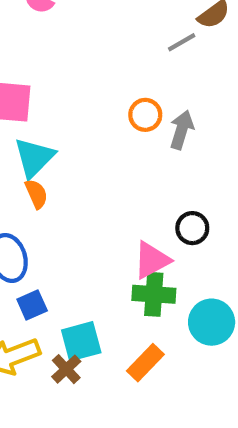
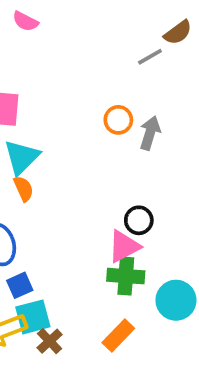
black circle: (192, 228) -> (139, 220), moved
cyan square: (81, 341) -> (33, 317), moved

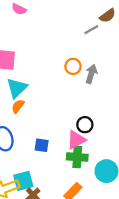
orange semicircle: (24, 189) -> (18, 106), turned -120
blue square: (20, 285) -> (42, 145), moved, turned 32

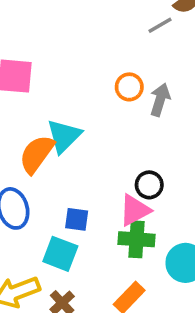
cyan triangle: (17, 88) -> (64, 136), moved
orange semicircle: (18, 106) -> (37, 154), size x1.6
cyan square: (23, 181) -> (60, 254), moved, turned 36

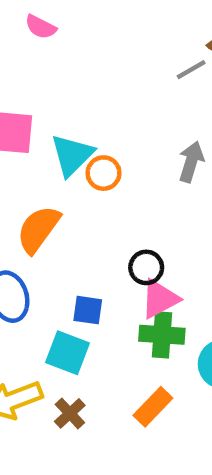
orange circle: (129, 87) -> (104, 173), moved
cyan triangle: (64, 136) -> (72, 155), moved
black circle: (149, 185) -> (146, 267), moved

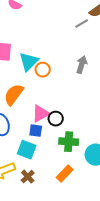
black circle: (146, 267) -> (56, 119), moved
pink triangle: (160, 299) -> (41, 114), moved

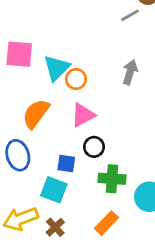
pink triangle: (41, 114) -> (83, 115), moved

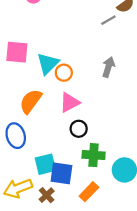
blue square: (66, 163) -> (61, 173), moved, size x1.5
cyan square: (54, 190) -> (45, 164), turned -35

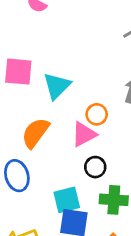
orange circle: (64, 73) -> (97, 114), moved
cyan square: (45, 164) -> (67, 200), moved

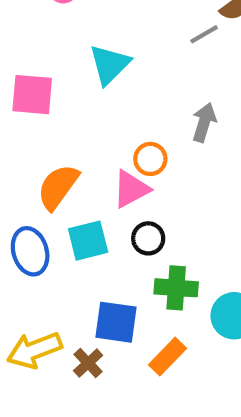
cyan triangle: (57, 86) -> (110, 64), moved
cyan square: (67, 200) -> (88, 241), moved

